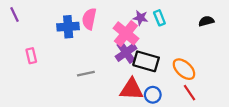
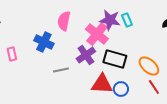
purple star: (140, 18) -> (110, 20), size x1.5
blue cross: (68, 27) -> (44, 42), moved, turned 30
purple cross: (126, 52) -> (86, 55), moved

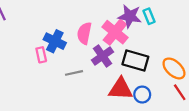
pink semicircle: (64, 21) -> (84, 33), moved
pink rectangle: (12, 54) -> (41, 55), moved

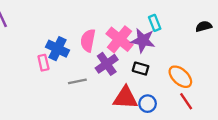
purple star: (130, 16) -> (143, 40), moved
black rectangle: (135, 61) -> (141, 69), size x0.6

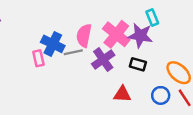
gray line: (77, 81) -> (73, 52), moved
red triangle: (125, 98) -> (122, 94), size x0.7
blue circle: (148, 104) -> (161, 95), moved

